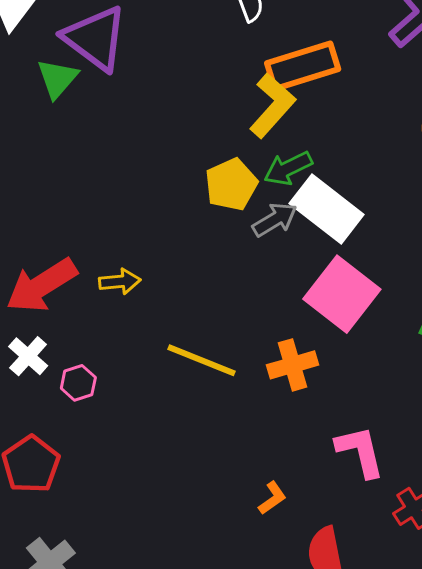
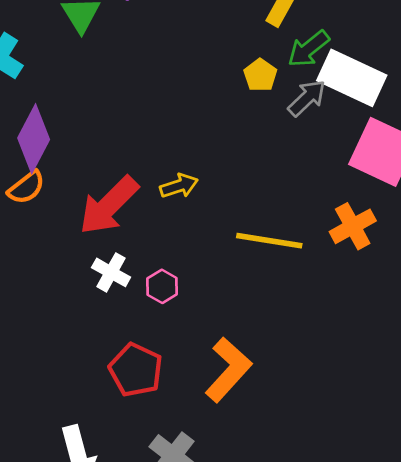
yellow pentagon: (231, 185) -> (260, 75), size x0.7
orange L-shape: (272, 498) -> (228, 370), moved, size x2.0

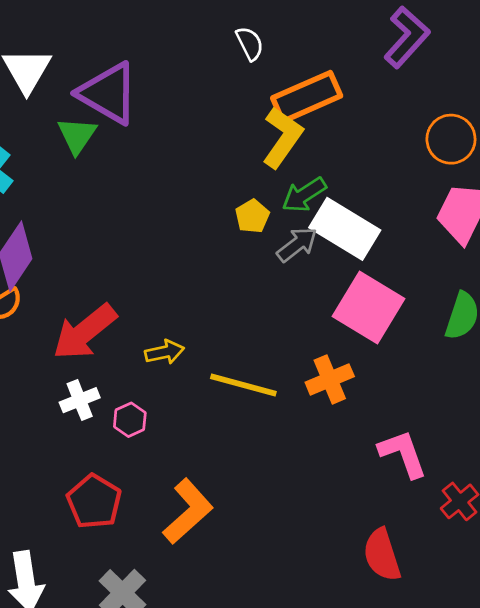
yellow arrow: (179, 186) -> (165, 352), moved
white cross: (111, 272) -> (80, 400), turned 33

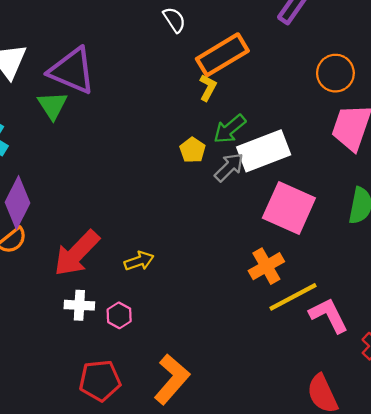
yellow L-shape: (282, 137) -> (208, 88), size x0.6
white rectangle: (345, 229) -> (264, 151), turned -45
yellow line: (243, 385) -> (293, 297), moved, turned -36
white cross: (80, 400) -> (79, 305), turned 32
red pentagon: (94, 502) -> (100, 381), turned -30

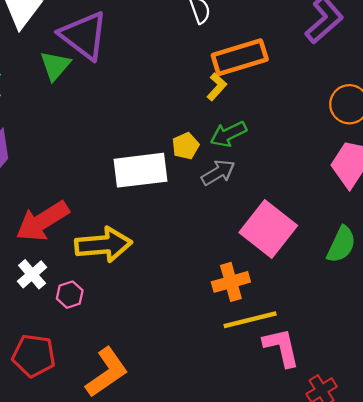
white rectangle: (264, 151) -> (141, 170), moved
yellow arrow: (139, 261) -> (103, 245), size x1.8
white cross: (79, 305) -> (32, 274), turned 32

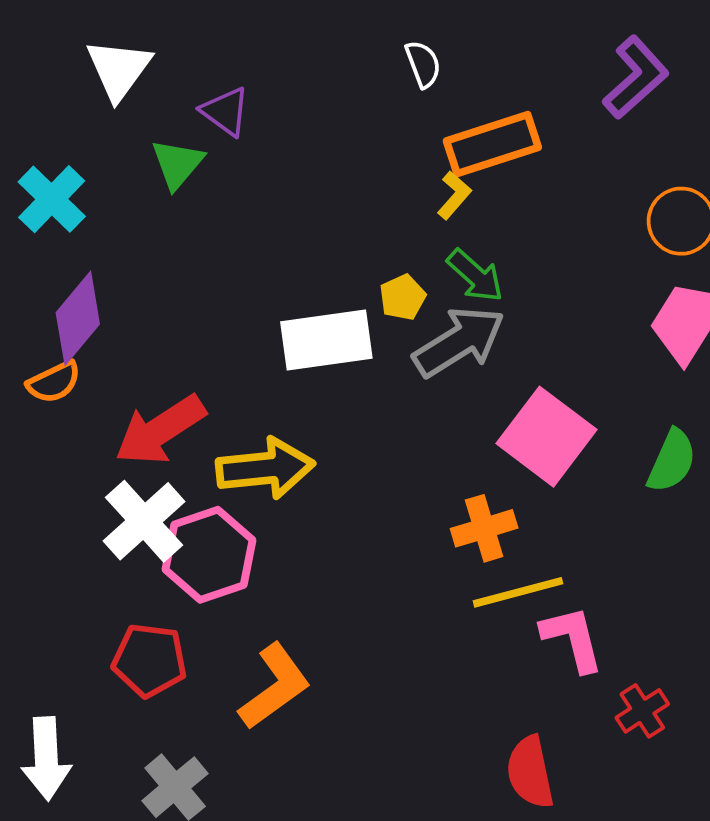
purple triangle: (84, 35) -> (225, 111), size x0.6
green arrow: (228, 134) -> (475, 276), turned -111
gray arrow: (218, 173) -> (459, 342), size x1.6
white cross: (32, 274) -> (144, 521), size x1.6
pink hexagon: (70, 295) -> (209, 555), size x2.0

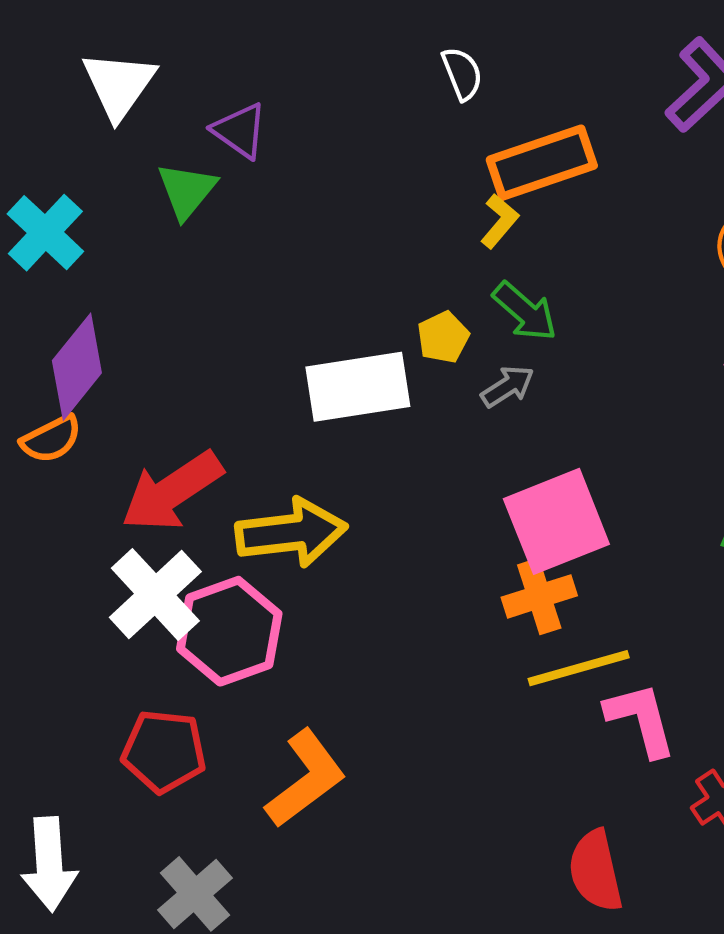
gray arrow: (459, 342) -> (508, 386), size x0.5
pink square: (546, 437) -> (556, 521), moved, turned 32

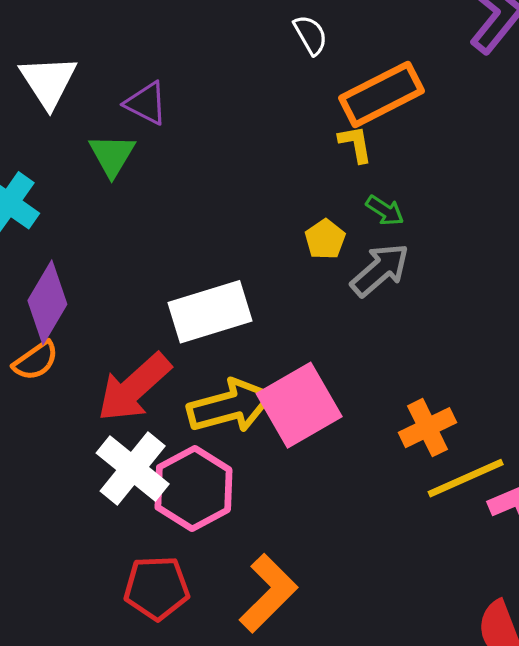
yellow L-shape: (499, 221) -> (355, 144), turned -42
green arrow: (525, 311) -> (385, 210), size x0.7
gray arrow: (508, 386) -> (380, 270), size x1.5
white rectangle: (358, 387) -> (210, 312), moved
pink square: (556, 521) -> (299, 405), moved

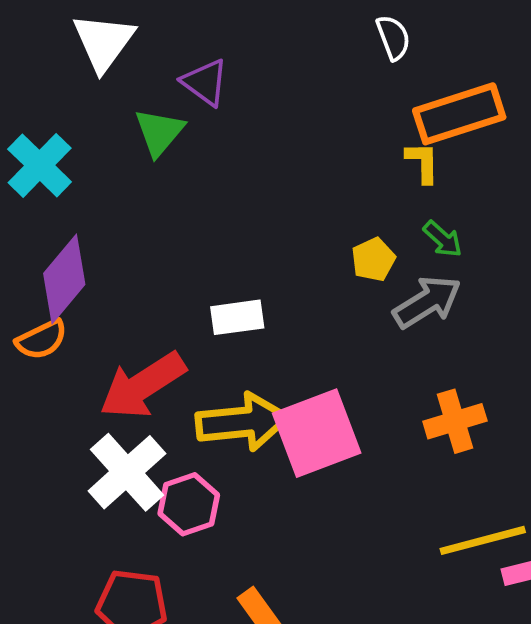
white rectangle: (210, 312) -> (237, 317), size x0.6
orange cross: (427, 428) -> (455, 421), moved
pink hexagon: (193, 489) -> (189, 504), size x0.7

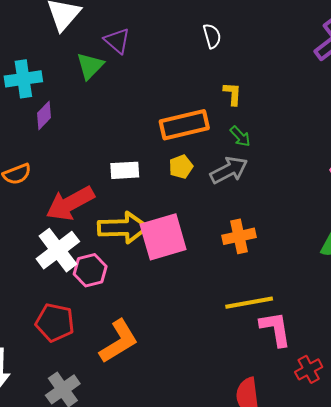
white semicircle: (393, 38) -> (212, 36), moved
orange rectangle: (459, 114) -> (184, 125), moved
cyan cross: (40, 165) -> (23, 79), turned 33
yellow pentagon: (373, 260) -> (181, 167), moved
purple diamond: (64, 279) -> (44, 115), moved, size x0.6

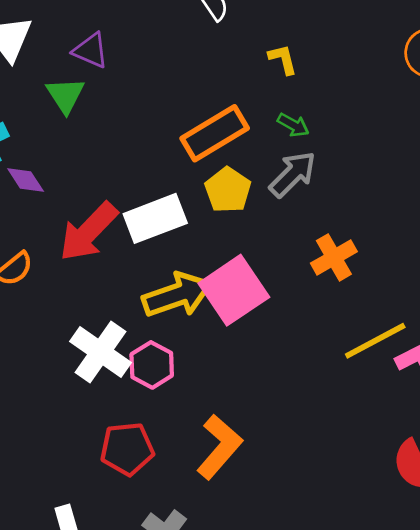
yellow L-shape: (233, 94) -> (283, 59), moved
purple diamond: (44, 115) -> (26, 180), turned -60
yellow pentagon: (181, 167) -> (228, 190), size x1.4
white rectangle: (125, 170) -> (155, 218), size x1.5
red arrow: (70, 203) -> (88, 232), moved

